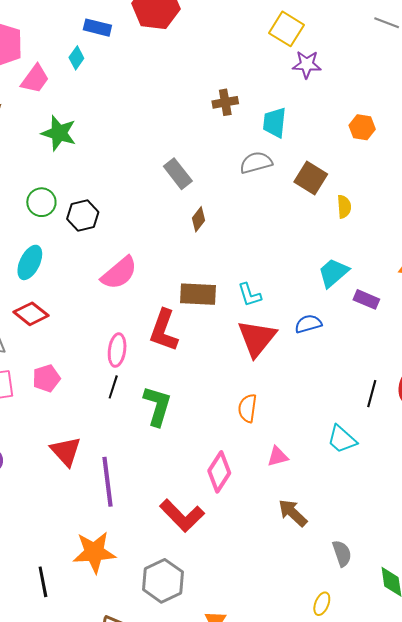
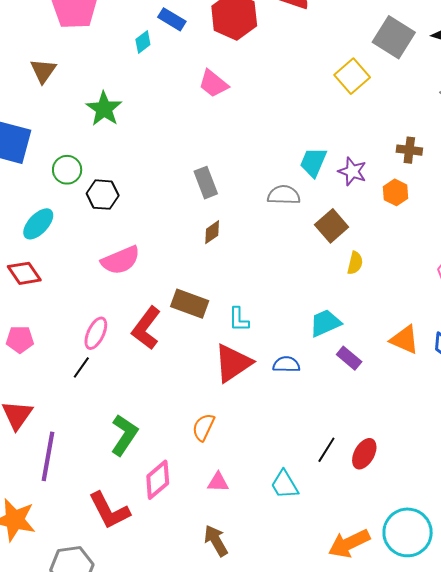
purple star: (307, 64) -> (352, 171), moved
pink trapezoid: (35, 79) -> (213, 84), moved, turned 76
brown cross: (225, 102) -> (409, 150), moved
green L-shape: (157, 406) -> (124, 435), moved

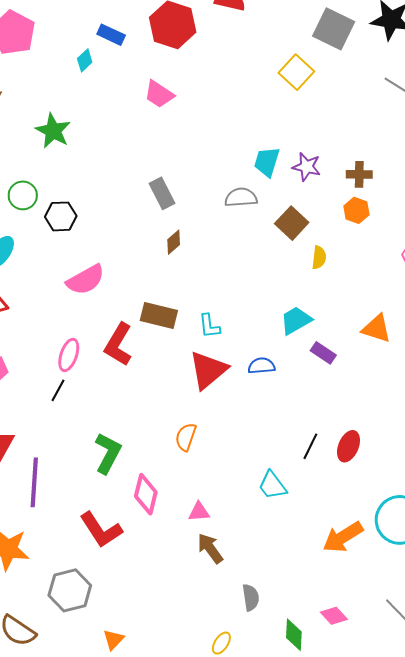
brown cross: (409, 150) -> (359, 174), moved
orange hexagon: (396, 192) -> (356, 210), moved
pink diamond: (158, 480) -> (146, 494), turned -30
pink triangle: (218, 482) -> (199, 512), moved

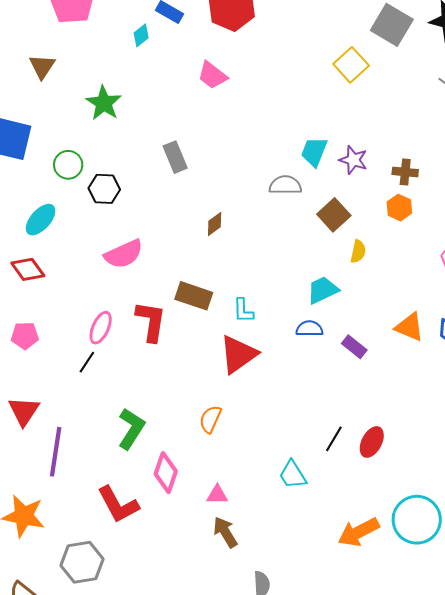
gray rectangle: (162, 193) -> (175, 157), moved
cyan trapezoid: (296, 320) -> (323, 290), moved
red L-shape: (118, 344) -> (151, 321), turned 153
blue semicircle: (261, 366) -> (309, 329), moved

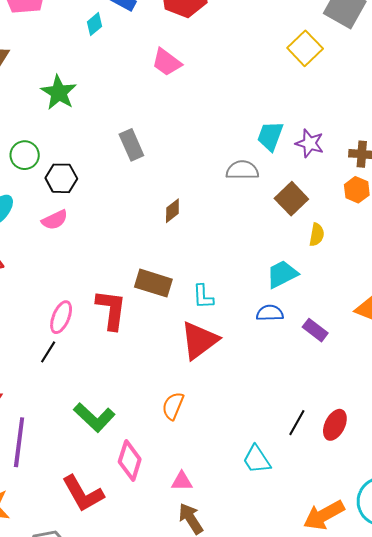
pink semicircle: (124, 254) -> (55, 220), moved, size x0.7
green L-shape: (131, 429) -> (94, 417), turned 102

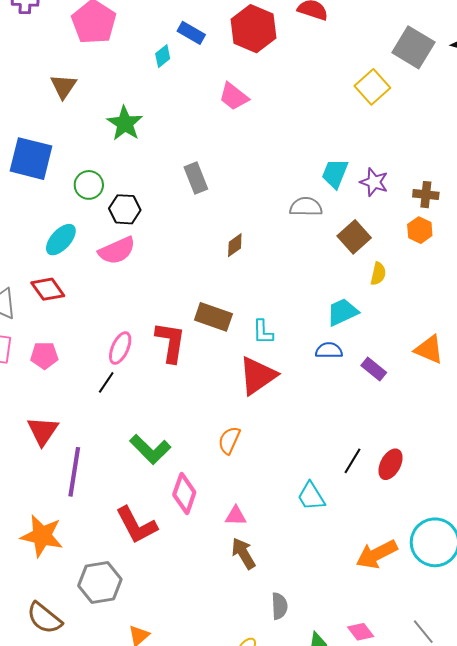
pink semicircle: (55, 220) -> (117, 251), size x1.4

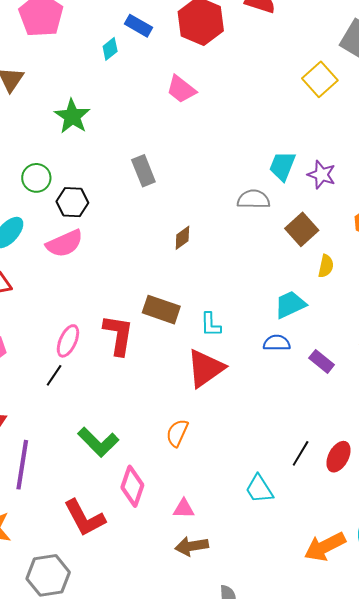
brown arrow: (243, 553) -> (192, 546), turned -68

